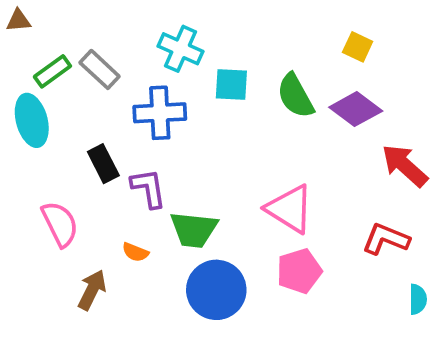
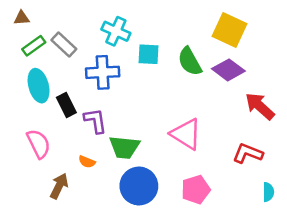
brown triangle: (19, 21) -> (22, 18), moved
yellow square: (358, 47) -> (230, 30), size x1.8
cyan ellipse: (32, 120) -> (39, 86), moved
pink pentagon: (299, 271) -> (196, 190), moved

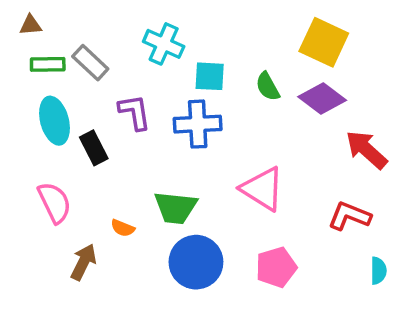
green rectangle: (34, 46) -> (48, 64), turned 35
green semicircle: (190, 61) -> (268, 87), size x0.7
blue cross: (103, 72) -> (198, 124), moved
purple L-shape: (95, 121) -> (135, 112), moved

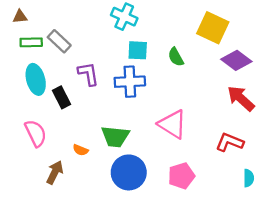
cyan cross: (164, 44) -> (124, 17), moved
purple diamond: (322, 98) -> (236, 60), moved

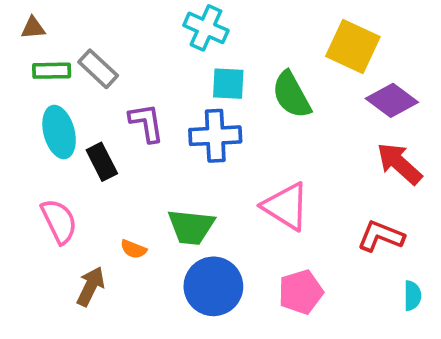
green semicircle: (176, 57) -> (291, 95), size x1.5

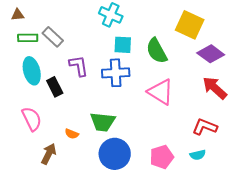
pink triangle: (286, 206) -> (161, 92), moved
cyan semicircle: (412, 296) -> (198, 155), moved, turned 77

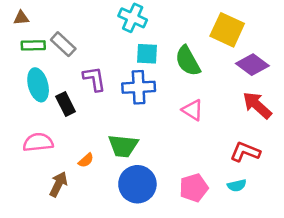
pink triangle: (161, 92) -> (192, 110), size x0.7
pink semicircle: (32, 119) -> (38, 142), turned -70
orange semicircle: (72, 134) -> (86, 160), turned -64

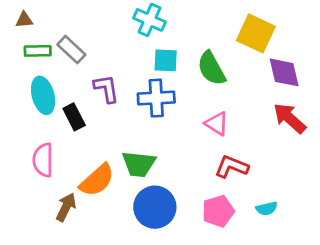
purple diamond: (252, 65) -> (284, 72), turned 40
pink semicircle: (38, 142) -> (43, 160), turned -84
red L-shape: (245, 152) -> (232, 167), moved
orange semicircle: (86, 160) -> (97, 180), size x2.0

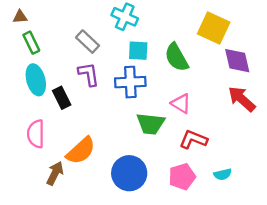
gray rectangle: (71, 50) -> (88, 42), moved
green rectangle: (38, 51) -> (31, 43), turned 65
green trapezoid: (139, 164) -> (151, 124), moved

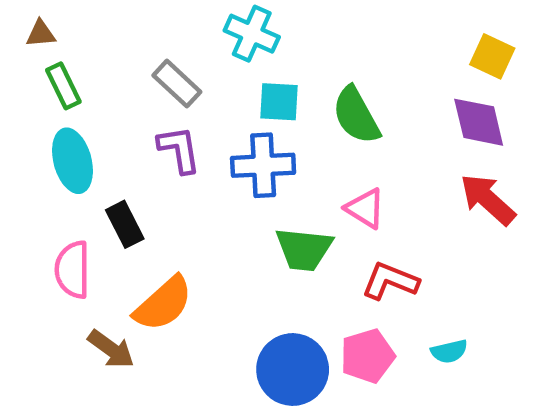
yellow square: (214, 28) -> (492, 56), moved, size x0.7
black rectangle: (62, 98) -> (125, 224), moved
brown arrow: (55, 173) -> (111, 349), turned 100
blue circle: (129, 173) -> (293, 370), moved

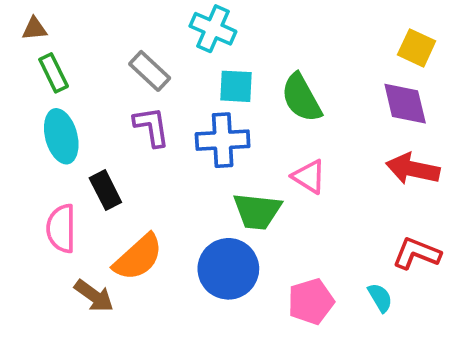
red arrow: (488, 199) -> (413, 169), turned -30
red L-shape: (390, 281) -> (417, 253), moved
cyan semicircle: (449, 351) -> (380, 298), turned -108
blue circle: (293, 370) -> (228, 269), moved

